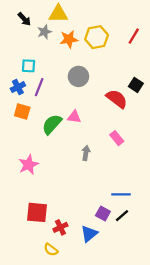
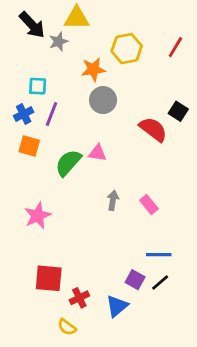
black arrow: (24, 19) -> (32, 25), size x1.5
orange star: (69, 39) -> (93, 69), moved
pink rectangle: (117, 138) -> (149, 204), moved

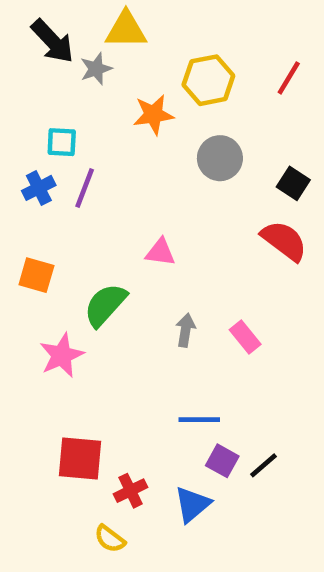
gray circle: (103, 100) -> (220, 158), moved
red semicircle: (153, 129) -> (284, 241), moved
orange square: (29, 146) -> (36, 275), moved
green semicircle: (68, 163) -> (105, 305), moved
blue line: (159, 255) -> (199, 420), moved

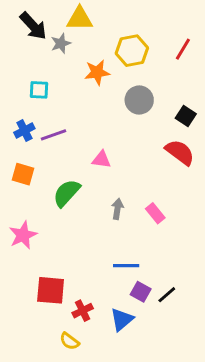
blue cross: (39, 188) -> (24, 131), moved
purple line: (85, 188) -> (53, 135), moved, turned 50
pink star: (62, 355) -> (23, 235), moved

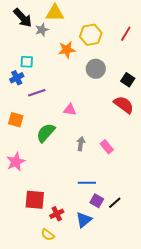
blue cross: (24, 131) -> (17, 78), moved

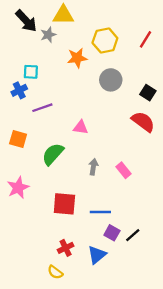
red square: (35, 200) -> (64, 204), moved

